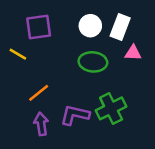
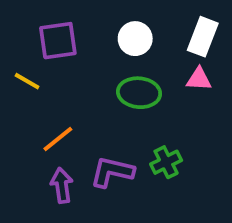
white rectangle: (120, 27) -> (203, 37), moved
green cross: (111, 108) -> (166, 162), size x0.7

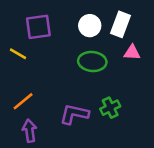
white rectangle: (203, 37) -> (120, 24), moved
orange line: (58, 139) -> (23, 101), moved
purple arrow: (62, 185) -> (29, 131), moved

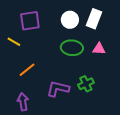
pink triangle: (132, 53) -> (99, 49), moved
orange line: (23, 101) -> (27, 70), moved

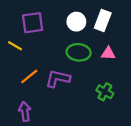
green cross: (86, 84) -> (105, 92), moved, turned -35
purple L-shape: (58, 89) -> (58, 79), moved

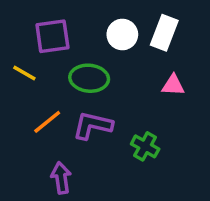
green ellipse: (79, 52) -> (89, 78), moved
green cross: (105, 92) -> (145, 146), moved
purple arrow: (25, 111) -> (61, 178), moved

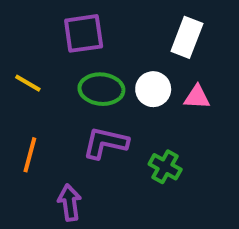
white circle: (122, 35) -> (153, 89), moved
purple square: (52, 36) -> (84, 33), moved
orange line: (47, 122) -> (30, 155), moved, turned -36

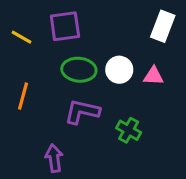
white rectangle: (187, 37) -> (163, 26), moved
yellow line: (28, 83) -> (21, 37), moved
orange line: (30, 155) -> (23, 96), moved

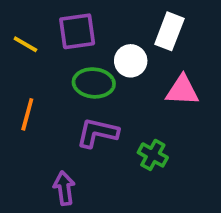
white rectangle: (163, 26) -> (169, 31), moved
white circle: (119, 70) -> (131, 61), moved
pink triangle: (153, 76) -> (182, 90), size x1.4

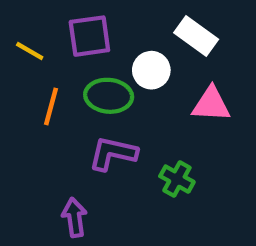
white rectangle: (169, 31) -> (196, 36), turned -75
orange line: (27, 114) -> (51, 106), moved

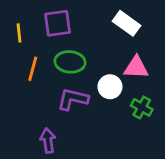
yellow line: (30, 51) -> (19, 33), turned 54
white circle: (151, 70) -> (110, 87), moved
green cross: (177, 179) -> (142, 107), moved

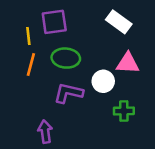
yellow line: (19, 33) -> (28, 36), moved
green cross: (142, 107) -> (124, 111), moved, turned -30

